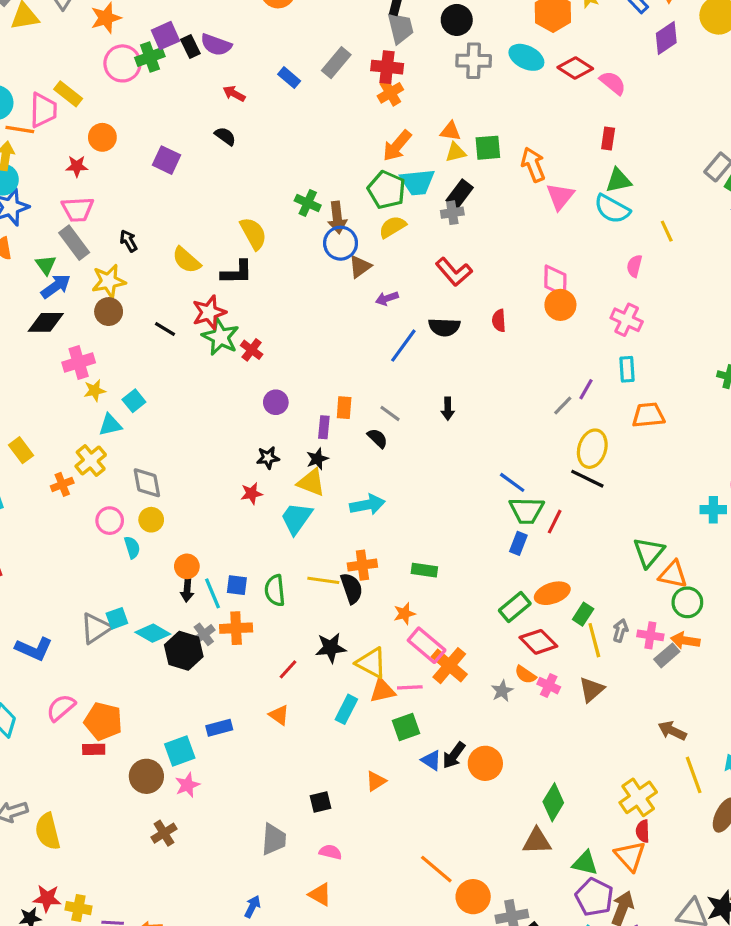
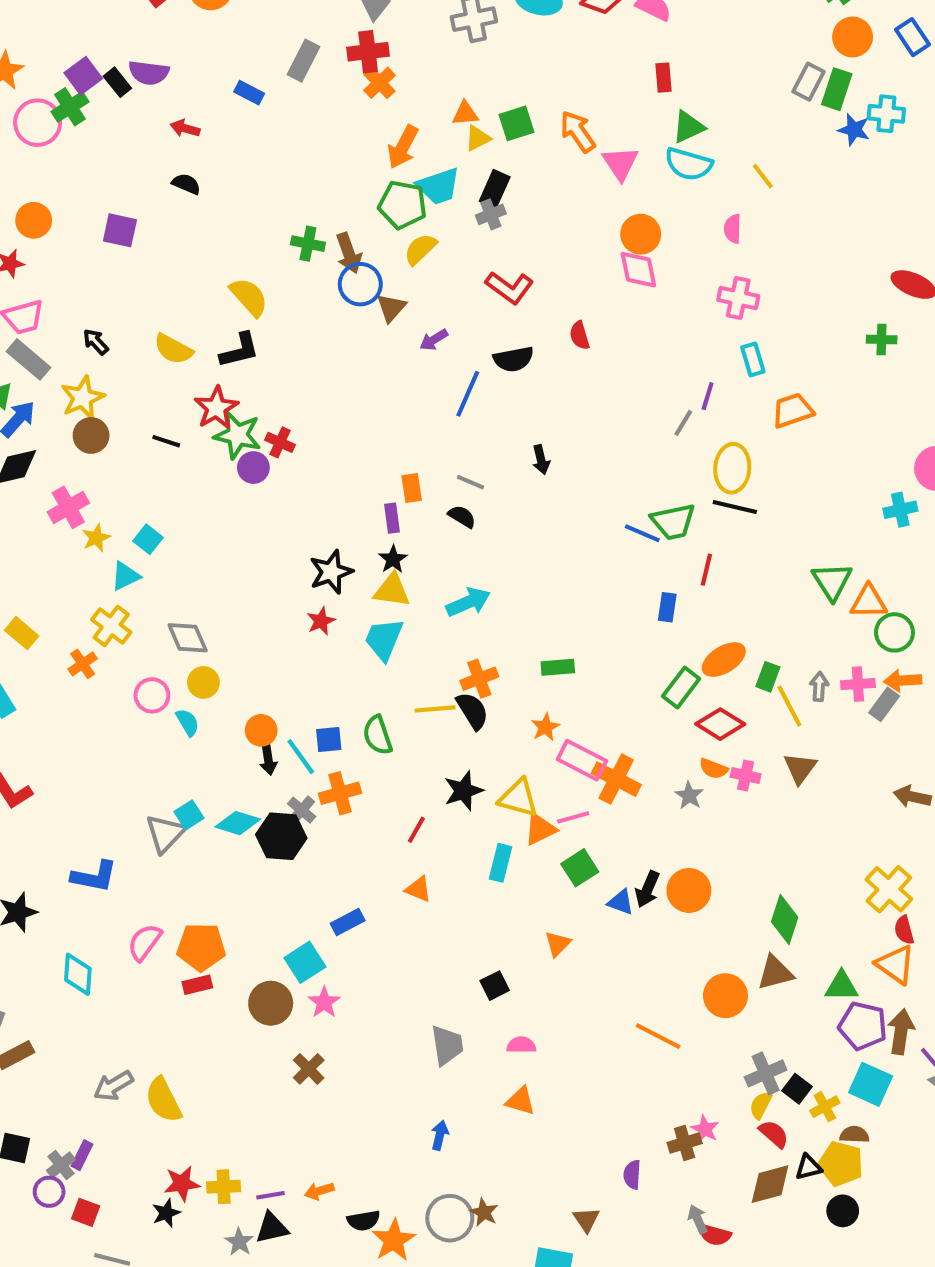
orange circle: (560, 305) -> (641, 234), moved
purple circle: (276, 402) -> (253, 468), moved
black star: (268, 458) -> (331, 572), size x1.5
green trapezoid: (527, 510) -> (673, 522), moved
orange circle: (473, 897) -> (725, 996), moved

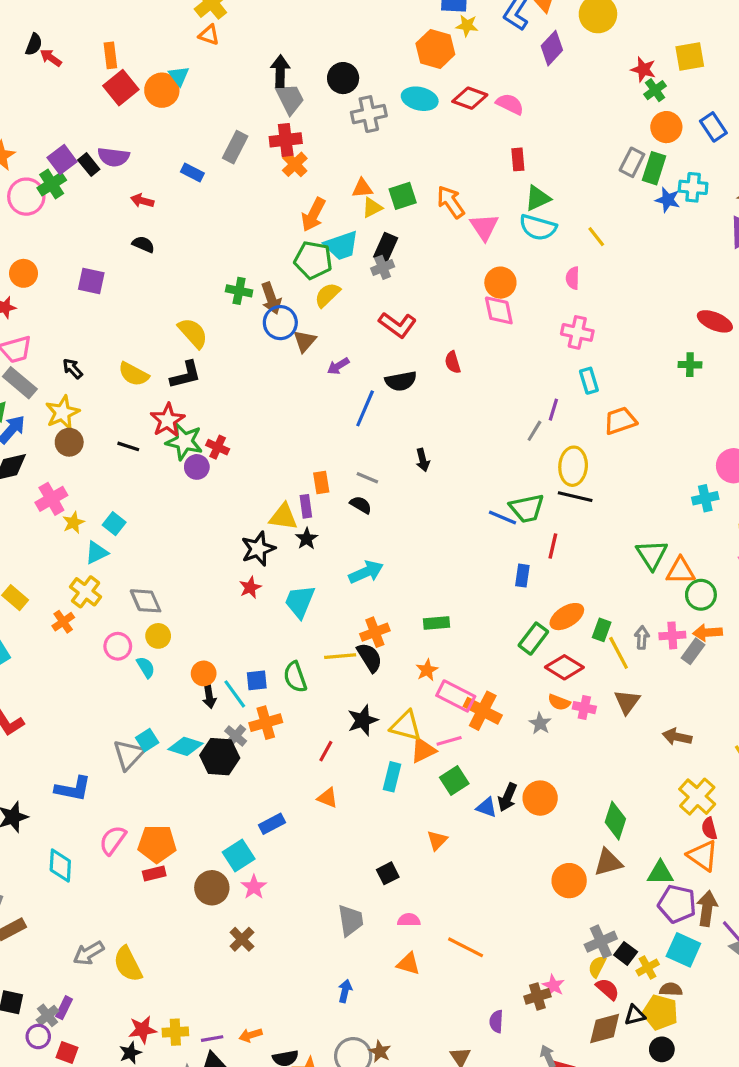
yellow triangle: (392, 590) -> (283, 517), moved
brown arrow: (912, 797) -> (677, 737), moved
orange line: (658, 1036) -> (466, 947), moved

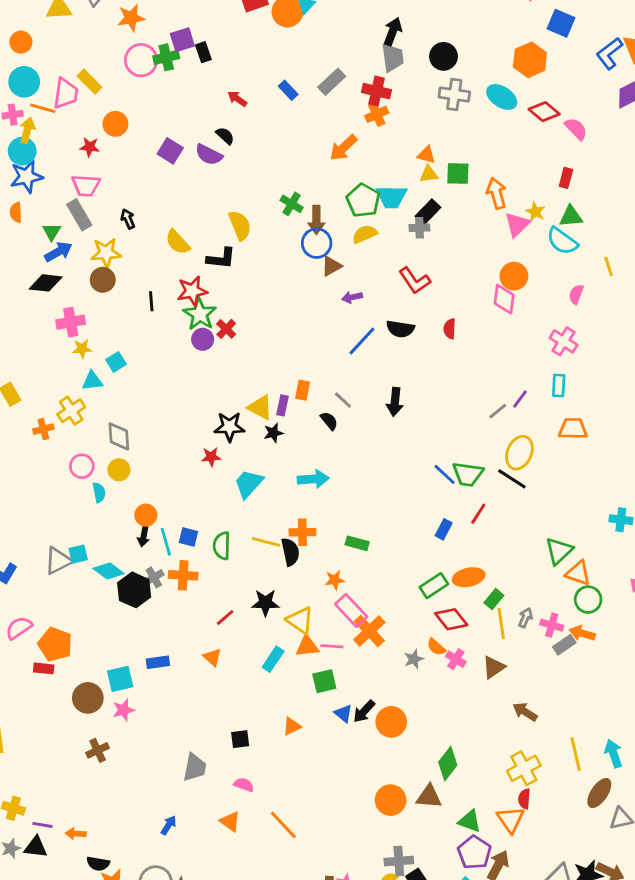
yellow star: (467, 26) -> (535, 212), moved
purple semicircle: (113, 157) -> (209, 155), moved
orange arrow: (313, 215) -> (343, 148), moved
black line: (128, 446) -> (151, 301), turned 48
black arrow: (423, 460) -> (395, 402), size x1.4

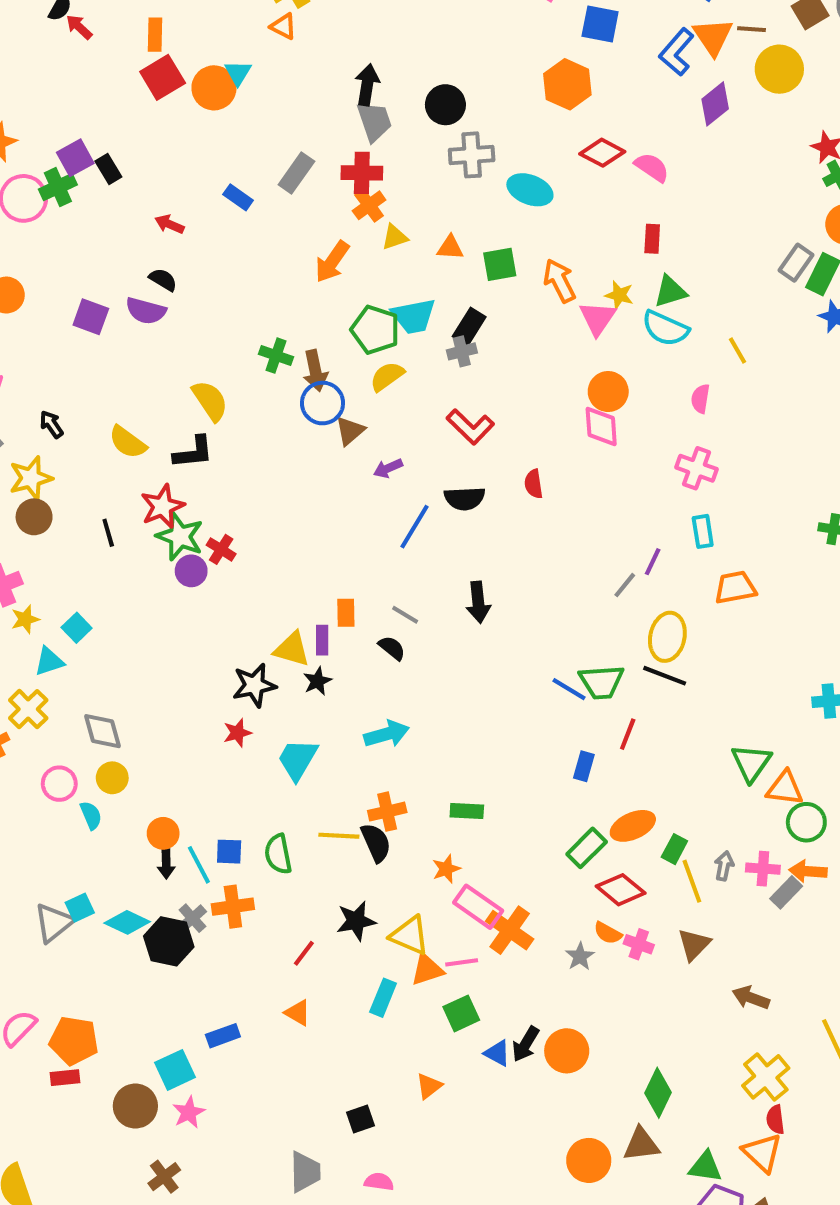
cyan ellipse: (502, 97) -> (530, 190), moved
yellow triangle: (429, 174) -> (395, 237), moved

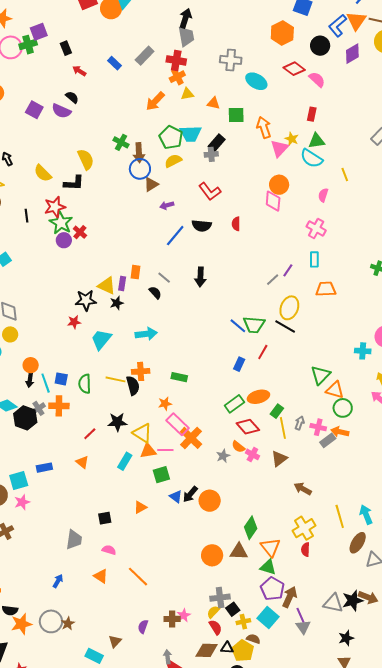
black circle: (445, 105) -> (320, 46), moved
black rectangle: (108, 169) -> (66, 48), moved
orange triangle: (762, 1153) -> (270, 547), moved

